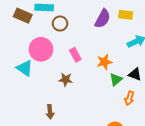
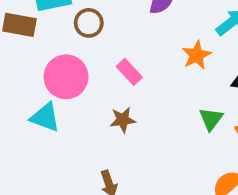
orange star: (104, 62) -> (197, 55), moved
green triangle: (116, 79) -> (211, 119), moved

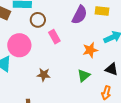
pink rectangle: (129, 72) -> (54, 37), moved
green triangle: (211, 119) -> (84, 76), moved

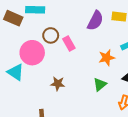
brown circle: (38, 20) -> (51, 35), moved

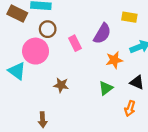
purple semicircle: (95, 21) -> (102, 34), moved
brown circle: (51, 35) -> (48, 29), moved

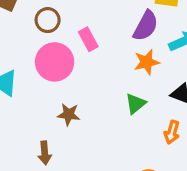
purple semicircle: (102, 34) -> (146, 26), moved
pink circle: (36, 51) -> (55, 62), moved
brown star: (61, 85) -> (69, 114), moved

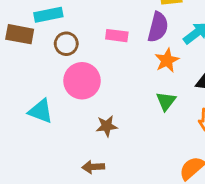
pink rectangle: (88, 39) -> (117, 36), moved, turned -40
brown arrow: (45, 153) -> (93, 167), turned 105

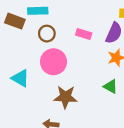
green triangle: (166, 101) -> (111, 87), turned -48
brown star: (107, 126) -> (65, 97), size x1.5

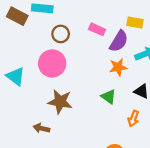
brown circle: (47, 34) -> (61, 34), moved
pink rectangle: (84, 34) -> (97, 29), moved

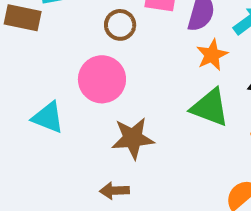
brown circle: (61, 34) -> (120, 25), moved
green triangle: (108, 97) -> (210, 107), size x1.5

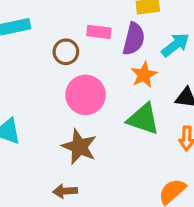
pink circle: (102, 79) -> (86, 95), moved
brown star: (133, 138) -> (79, 147), turned 30

